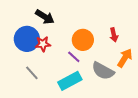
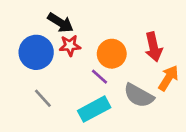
red arrow: (114, 35) -> (154, 47), size x1.5
red star: (43, 44) -> (70, 46), moved

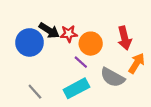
black arrow: (60, 23) -> (49, 30), moved
red star: (70, 46) -> (69, 34), moved
gray line: (43, 98) -> (35, 92), moved

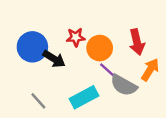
black arrow: (49, 30) -> (54, 59), moved
purple line: (81, 62) -> (107, 70), moved

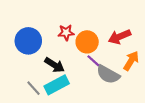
red arrow: (137, 42) -> (120, 37), turned 80
black arrow: (54, 59) -> (55, 65), moved
cyan rectangle: (84, 97) -> (57, 85), moved

